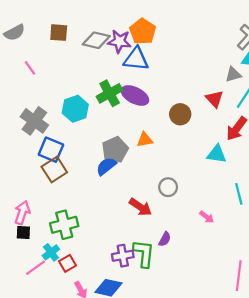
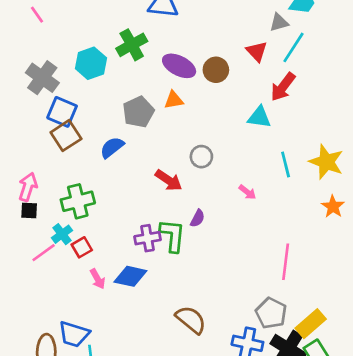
purple ellipse: (135, 95) -> (179, 66), moved
blue semicircle: (106, 166) -> (112, 147), moved

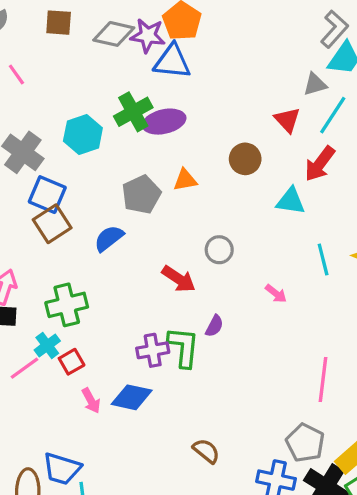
purple ellipse: (179, 66) -> (164, 122), moved, turned -40
brown circle: (216, 70) -> (245, 159), moved
brown semicircle: (191, 320) -> (206, 451), size x0.7

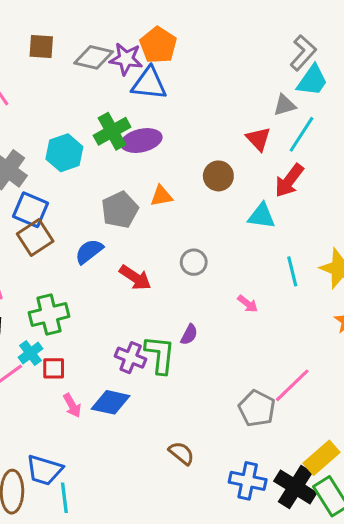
red arrow: (179, 279) -> (135, 278), moved
purple cross: (153, 350) -> (131, 358), turned 32
red square: (72, 362) -> (54, 368), turned 30
pink line: (323, 380) -> (292, 385), turned 39
gray pentagon: (305, 443) -> (257, 408), moved

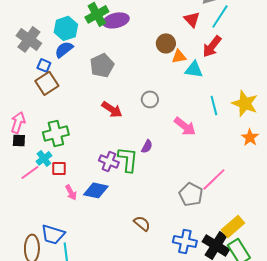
orange triangle: (161, 196) -> (179, 56), moved
blue square: (30, 210) -> (44, 65), size x0.6
blue semicircle: (89, 251) -> (64, 49), moved
pink arrow: (248, 304) -> (185, 126), size x1.6

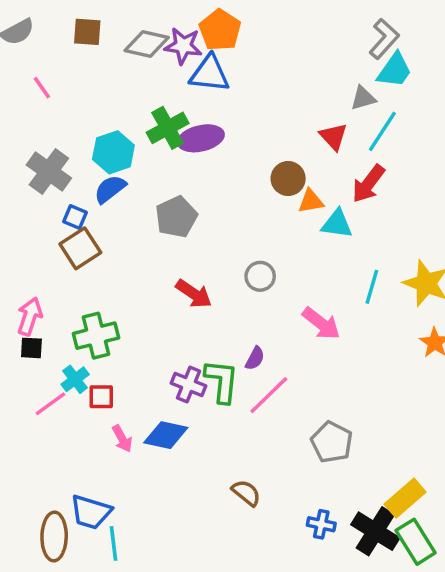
cyan line: (214, 105) -> (372, 287), turned 30
pink line: (214, 179) -> (269, 395), moved
blue cross: (185, 241) -> (321, 524), size x0.7

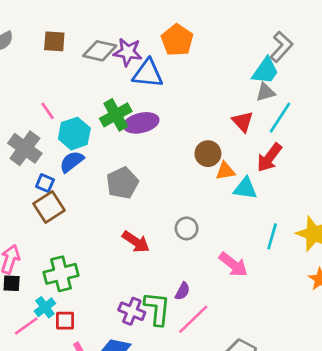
orange pentagon: (220, 30) -> (177, 40), moved
cyan trapezoid: (395, 70) -> (265, 71), moved
pink line: (42, 88) -> (48, 111), moved

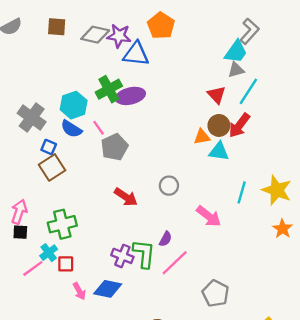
pink line: (48, 111) -> (99, 128), moved
brown circle: (208, 154) -> (219, 125), moved
blue semicircle: (72, 162) -> (71, 129), turned -110

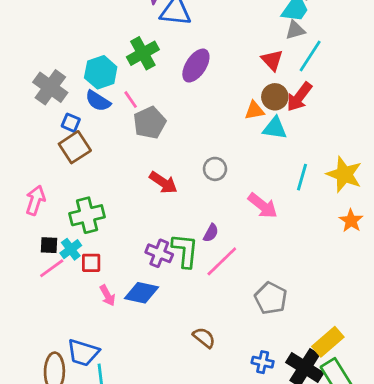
purple ellipse: (130, 96) -> (196, 66), moved, turned -44
black square: (20, 232) -> (49, 245), moved

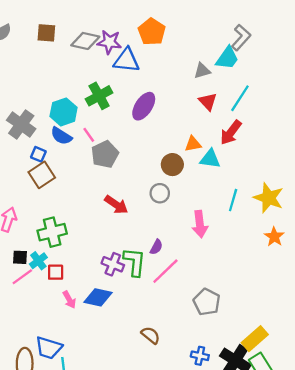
gray triangle: (295, 30) -> (202, 71), moved
brown circle: (275, 97) -> (172, 165), moved
pink arrow: (263, 206) -> (200, 224), turned 45

